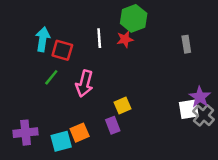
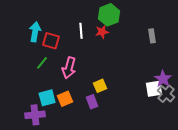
purple cross: (26, 133) -> (35, 115), moved
orange square: (80, 133) -> (65, 99), moved
cyan square: (61, 141) -> (47, 98), moved

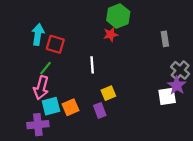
white line: (81, 31) -> (92, 65), moved
pink arrow: (69, 68) -> (41, 88), moved
gray cross: (166, 94) -> (180, 70), moved

